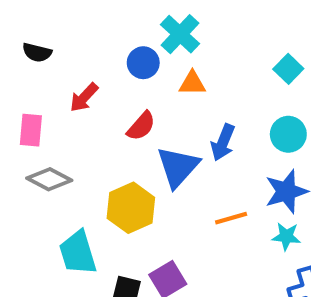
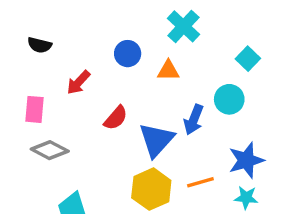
cyan cross: (180, 34) -> (184, 26), moved
red semicircle: (141, 126) -> (116, 118), moved
cyan circle: (288, 134) -> (229, 99), moved
yellow hexagon: (131, 208) -> (151, 189), moved

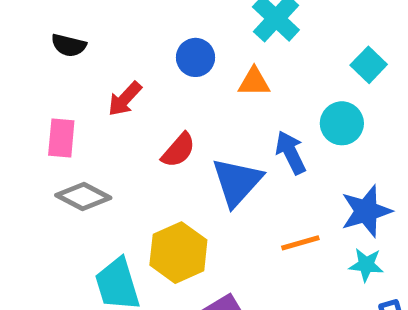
blue arrow: (194, 120) -> (291, 153), turned 132
yellow hexagon: (151, 189) -> (178, 253), moved

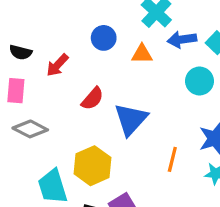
black semicircle: (69, 45) -> (21, 52), moved
blue arrow: (291, 153) -> (182, 40), moved, turned -72
orange line: (300, 243) -> (172, 159), turned -60

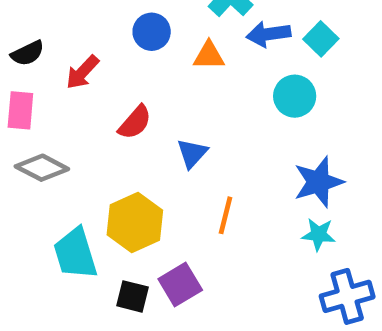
black semicircle: (21, 52) -> (28, 53), turned -40
blue triangle: (131, 119) -> (192, 153), size x0.6
orange line: (172, 159) -> (226, 215), moved

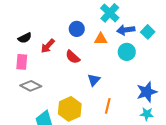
cyan circle: (295, 96) -> (127, 52), moved
red semicircle: (135, 122) -> (73, 57), moved, turned 91

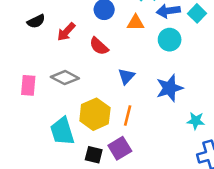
pink rectangle: (22, 62) -> (28, 85), moved
gray diamond: (31, 86) -> (65, 78), moved
blue star: (147, 92) -> (170, 88), moved
orange line: (108, 106) -> (128, 116), moved

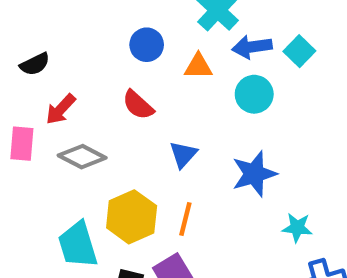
red arrow: (66, 32) -> (61, 109), moved
pink rectangle: (28, 85) -> (22, 144), moved

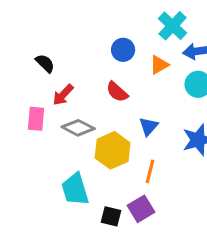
black semicircle: (35, 64) -> (45, 63), turned -110
orange triangle: (198, 66) -> (159, 65), turned -30
yellow hexagon: (132, 217) -> (113, 150), moved

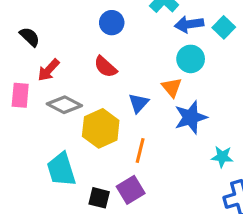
orange triangle: (159, 65) -> (172, 87), moved, turned -40

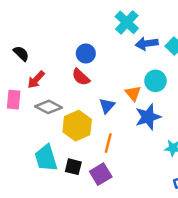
blue circle: (112, 23) -> (86, 53), moved
cyan circle: (191, 59) -> (155, 81), moved
black square: (99, 198) -> (73, 167), moved

